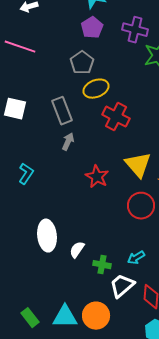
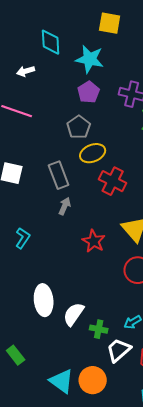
white semicircle: (77, 250) -> (74, 314), size x1.4
cyan triangle: (65, 317) -> (62, 381), turned 36
green rectangle: (30, 318) -> (16, 355), moved

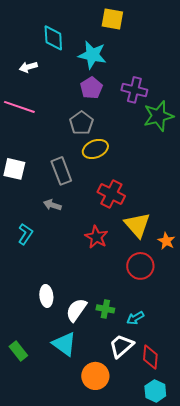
red cross: (113, 181) -> (111, 194), moved
gray arrow: (65, 206) -> (52, 205), moved, turned -96
white ellipse: (44, 300) -> (46, 296), size x0.7
green cross: (99, 329) -> (105, 309), moved
cyan triangle: (62, 381) -> (64, 344), moved

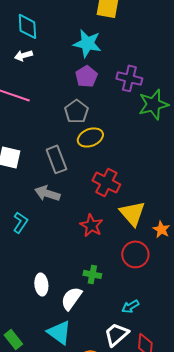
cyan diamond: (53, 38) -> (27, 26), moved
gray arrow: (52, 205) -> (47, 193), size x1.4
green cross: (105, 309) -> (92, 274), moved

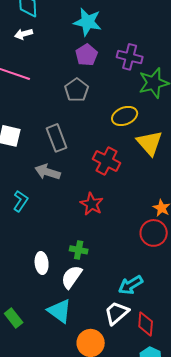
yellow ellipse: (90, 137) -> (125, 116), moved
yellow triangle: (132, 213) -> (150, 143), moved
red circle: (135, 254) -> (154, 233), moved
green cross: (92, 274) -> (79, 250), moved
cyan arrow: (130, 306) -> (131, 285), size x1.4

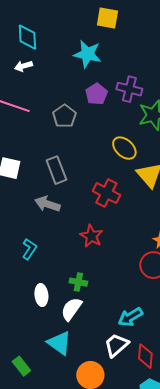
purple pentagon: (87, 55) -> (96, 94), moved
gray pentagon: (77, 90) -> (64, 116), moved
yellow ellipse: (125, 116) -> (124, 148), turned 65
cyan L-shape: (21, 201) -> (29, 249), moved
green rectangle: (14, 318) -> (21, 366), moved

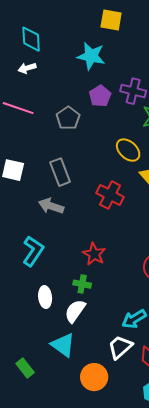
red star: (91, 236) -> (94, 254), moved
cyan L-shape: (29, 249) -> (33, 251), size x1.4

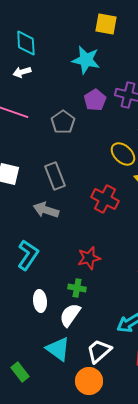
red star: (94, 254) -> (89, 258), turned 30
white trapezoid: (120, 347) -> (99, 351), moved

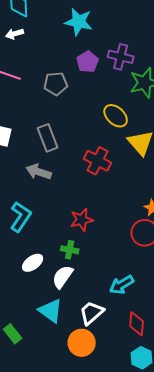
gray pentagon: (63, 122) -> (56, 84), turned 30
white ellipse: (40, 301) -> (33, 263), turned 60

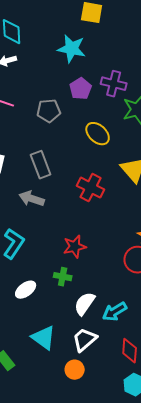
yellow ellipse: (116, 116) -> (98, 134), moved
white semicircle: (63, 277) -> (85, 304), moved
orange circle: (82, 343) -> (75, 370), size x0.7

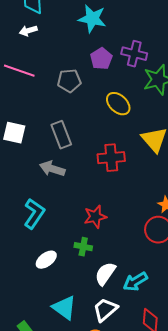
red cross: (91, 188) -> (111, 158), turned -32

